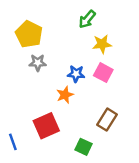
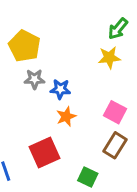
green arrow: (87, 19) -> (118, 29), moved
pink square: (103, 73) -> (115, 112), moved
blue star: (76, 74) -> (60, 89), moved

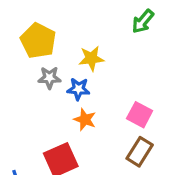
yellow star: (109, 58) -> (91, 58), moved
orange star: (66, 117) -> (85, 120), turned -30

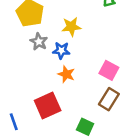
gray star: (49, 78) -> (39, 42), turned 30

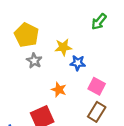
blue star: (61, 50) -> (78, 63), moved

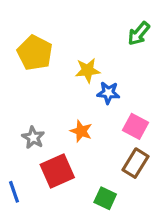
gray star: (34, 61) -> (33, 137), moved

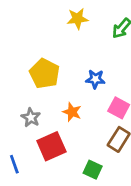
yellow pentagon: (35, 53) -> (45, 74), moved
yellow star: (88, 70) -> (77, 19), moved

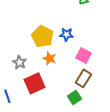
yellow pentagon: (45, 74) -> (42, 36), moved
green square: (93, 170) -> (74, 97), moved, turned 32

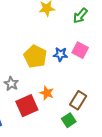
pink square: (83, 55) -> (80, 50), moved
orange star: (49, 58) -> (47, 93), moved

